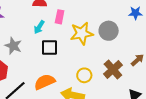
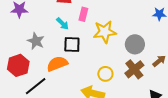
cyan arrow: (39, 27) -> (63, 24), turned -80
gray circle: (109, 31) -> (135, 44), moved
orange semicircle: (45, 82) -> (57, 64), moved

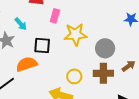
cyan arrow: (63, 24) -> (21, 24), moved
brown cross: (134, 69) -> (103, 73), turned 36

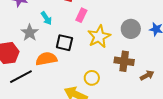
yellow star: (75, 34) -> (99, 37), turned -30
gray circle: (105, 48) -> (131, 29), moved
brown cross: (103, 73) -> (124, 61), moved

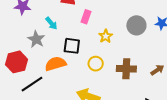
yellow star: (99, 37) -> (106, 36), size x0.6
brown cross: (124, 61) -> (126, 69), moved
yellow circle: (92, 78) -> (96, 64), moved

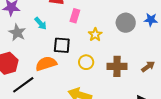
gray star: (36, 39) -> (17, 33), moved

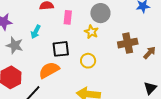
cyan arrow: (41, 23) -> (36, 32), turned 80
gray circle: (126, 23) -> (100, 13), moved
brown cross: (117, 66) -> (128, 43), moved

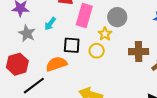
pink rectangle: (68, 17) -> (84, 15), size x1.6
yellow circle: (88, 61) -> (97, 51), moved

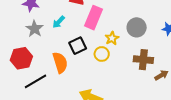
gray circle: (117, 17) -> (137, 27), moved
black square: (72, 45) -> (78, 46), turned -36
orange semicircle: (56, 64) -> (60, 63), turned 85

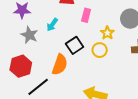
pink rectangle: (93, 18) -> (86, 15), size x0.6
orange semicircle: (60, 63) -> (60, 65), turned 45

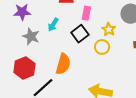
black square: (75, 45) -> (80, 34), moved

